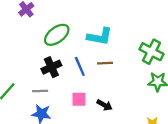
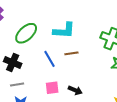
black cross: (51, 67) -> (13, 63), moved, turned -36

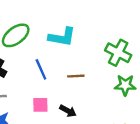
brown line: (71, 53) -> (76, 76), moved

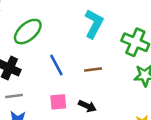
cyan L-shape: (62, 37) -> (94, 24), moved, turned -68

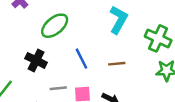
gray line: (14, 96) -> (58, 88), moved

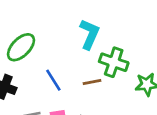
green cross: (158, 38) -> (114, 62), moved

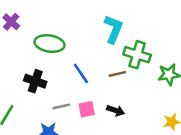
green ellipse: (21, 47) -> (49, 44), turned 56

